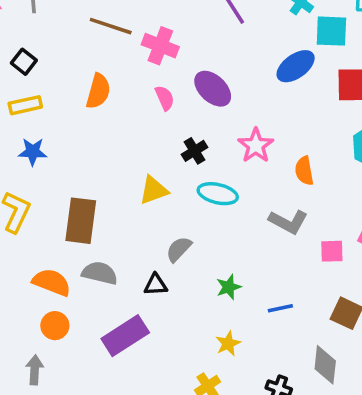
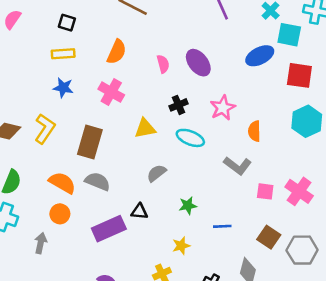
pink cross: (160, 46) -> (111, 92), moved
black square: (24, 62) -> (67, 23), turned -30
black triangle: (156, 285) -> (139, 212), moved

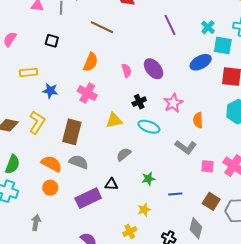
yellow rectangle: (63, 54) -> (28, 72), moved
gray arrow: (41, 243) -> (36, 223), moved

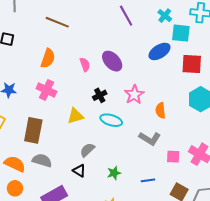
black triangle: (111, 184) -> (79, 171), moved, turned 32
blue line: (175, 194) -> (148, 180), moved

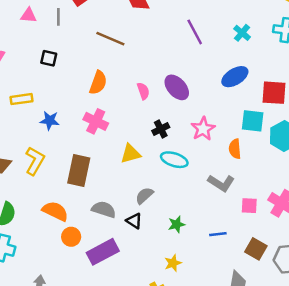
cyan square: (181, 33) -> (253, 121), moved
gray semicircle: (42, 160) -> (104, 209), moved
orange circle: (15, 188) -> (71, 237), moved

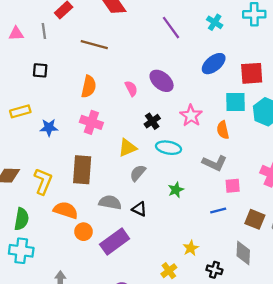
yellow L-shape: (35, 161) -> (43, 181), moved
gray semicircle: (144, 196) -> (138, 173), moved
pink square: (249, 206) -> (233, 186), moved
green star: (177, 224) -> (176, 190), moved
yellow star: (173, 263) -> (191, 248), moved

